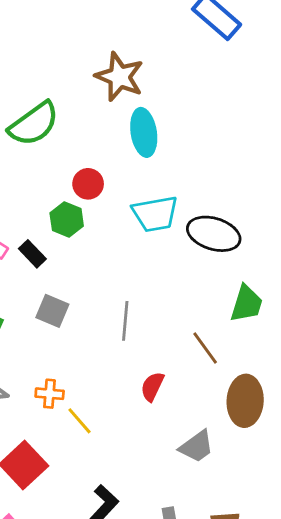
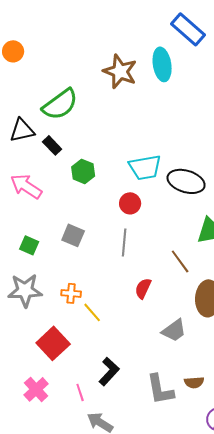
cyan ellipse: (144, 132) -> (162, 64), moved
red circle: (88, 184) -> (130, 203), moved
black rectangle: (32, 254) -> (52, 145), moved

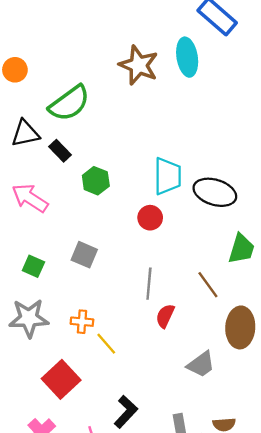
orange circle: (13, 51) -> (15, 70), moved
cyan trapezoid: (145, 167) -> (167, 176), turned -80
gray line: (124, 242) -> (149, 284), moved

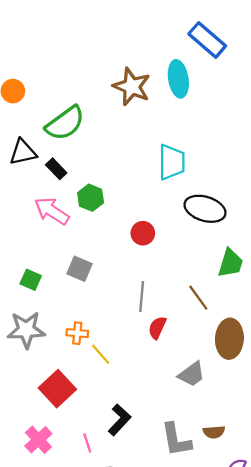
cyan trapezoid: (167, 176) -> (172, 162), moved
pink arrow: (30, 198) -> (52, 211), moved

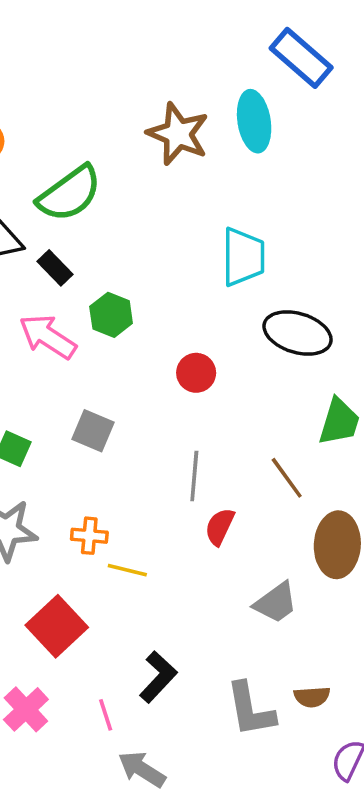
yellow line: (101, 354) -> (127, 570), turned -35

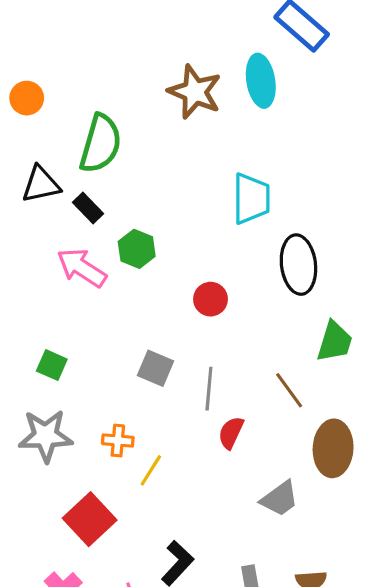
green semicircle: (69, 194) -> (101, 144), turned -38
black ellipse: (298, 333) -> (298, 265), turned 66
gray square: (93, 431) -> (156, 368), moved
yellow line: (127, 570) -> (151, 470), turned -72

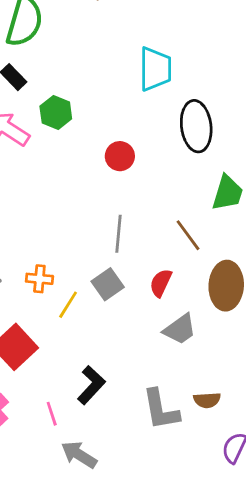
gray square: (156, 368) -> (108, 284), moved, turned 32
red semicircle: (231, 433) -> (161, 283), moved

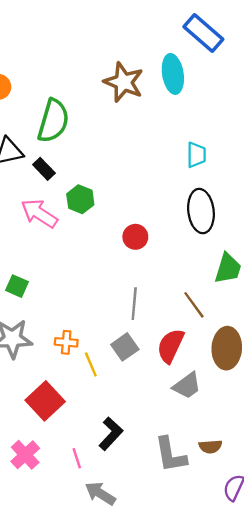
cyan trapezoid: (155, 69) -> (196, 155), moved, size x0.7
red semicircle: (161, 283) -> (171, 346), size x1.4
yellow line: (68, 305) -> (91, 365), turned -55

